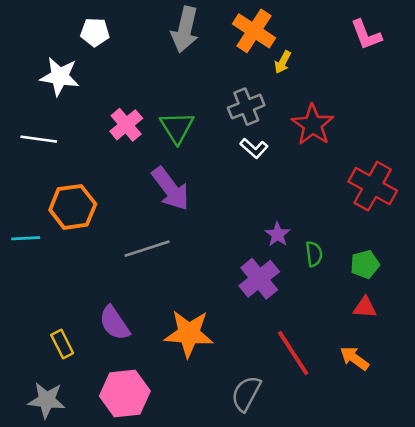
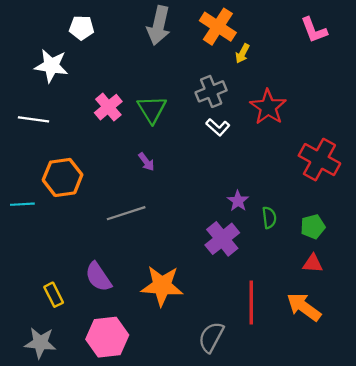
purple arrow: (171, 189) -> (146, 162), size x0.5
red line: (293, 353) -> (251, 303), turned 33
orange arrow: (354, 358) -> (304, 307), size x1.4

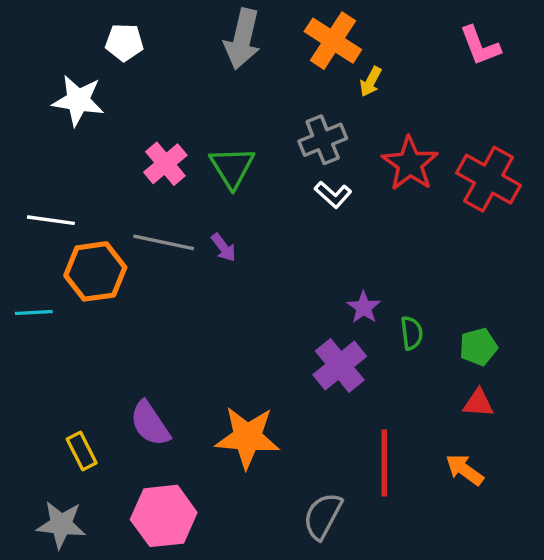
white line: (34, 119) -> (51, 220), moved
red cross: (319, 160) -> (489, 179), moved
gray line: (126, 213) -> (164, 242), moved, turned 30
orange arrow: (304, 307) -> (465, 470), size x0.7

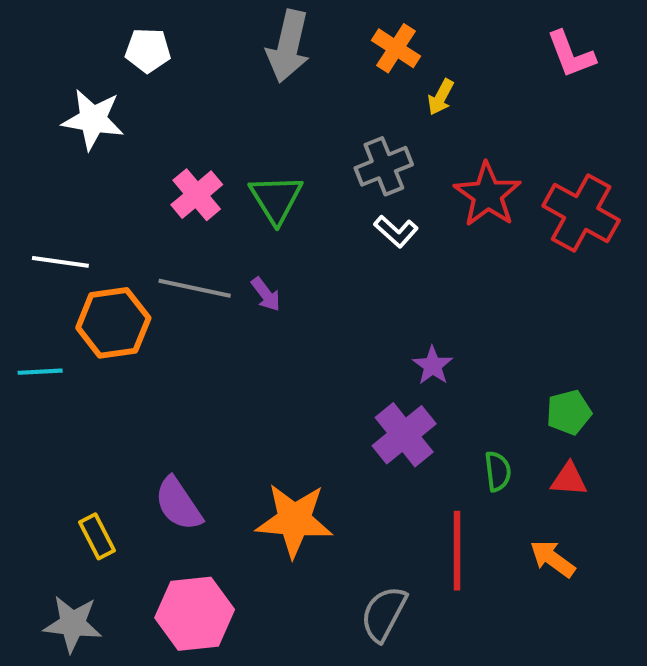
orange cross: (333, 41) -> (396, 48), size x0.7
green semicircle: (412, 333) -> (498, 471), moved

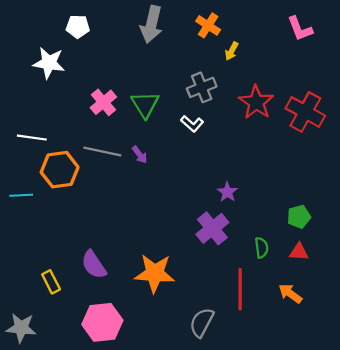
white L-shape: (396, 231) -> (192, 124), moved
gray star: (73, 624) -> (21, 328), moved

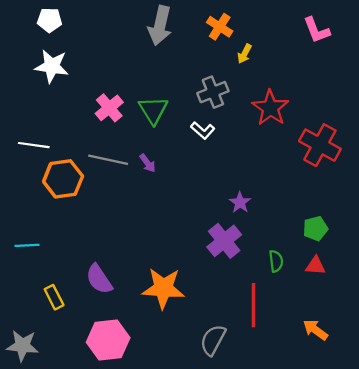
white pentagon: (78, 27) -> (50, 20), moved
red cross: (305, 112) -> (320, 145), moved
cyan line: (21, 195) -> (27, 245), moved
orange arrow: (290, 294) -> (315, 330), moved

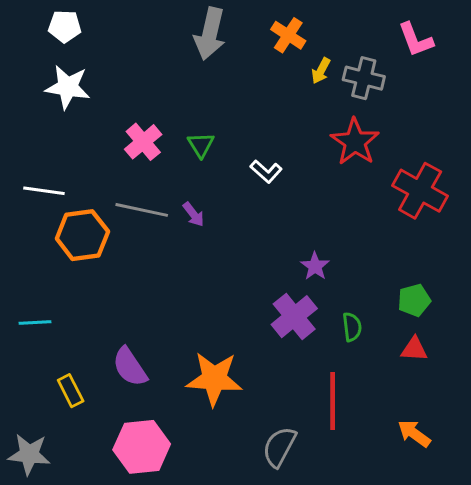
gray cross: (213, 92) -> (364, 78), moved, turned 36
green triangle: (153, 110) -> (201, 145), size x0.7
green semicircle: (276, 261) -> (352, 327), moved

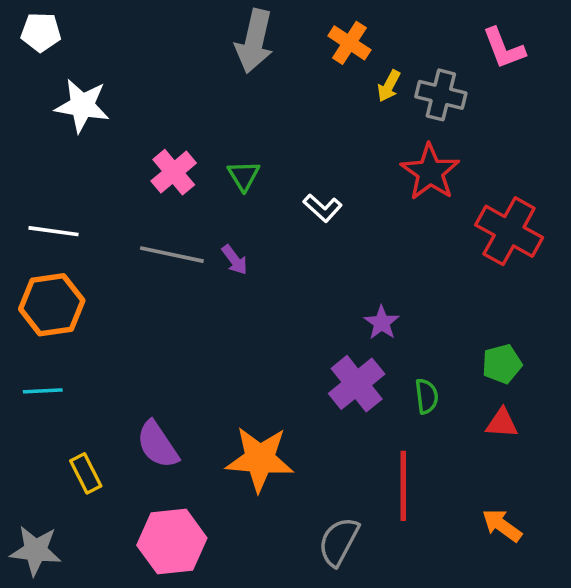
white pentagon: (65, 26) -> (41, 32), moved
orange hexagon: (82, 235) -> (52, 305), moved

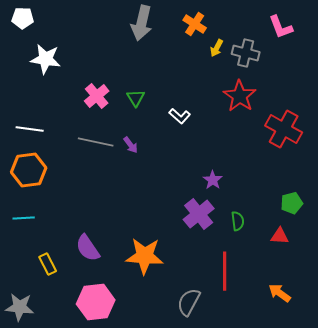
green pentagon: (502, 364) -> (292, 203), moved

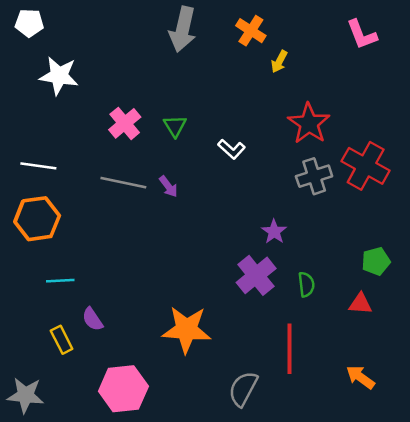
gray cross: (246, 53) -> (314, 176), moved, turned -32
cyan line: (24, 218) -> (60, 281), moved
purple semicircle: (88, 248) -> (92, 319), moved, size x0.7

